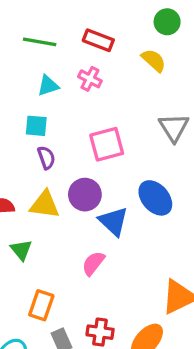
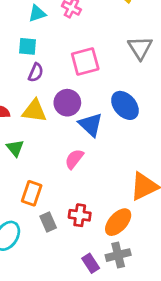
purple semicircle: (46, 158) -> (36, 72), turned 42

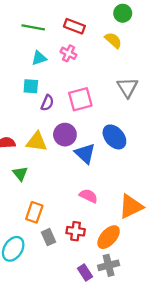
purple semicircle: (36, 72) -> (47, 103), moved
pink semicircle: (74, 159) -> (89, 196), moved, turned 78

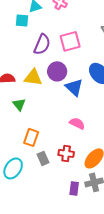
cyan square: (31, 86) -> (22, 20), moved
purple semicircle: (47, 103) -> (42, 44), size x1.5
purple rectangle: (85, 272) -> (74, 188), turned 40

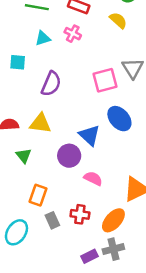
cyan square: (22, 20) -> (18, 62), moved
pink square: (70, 41) -> (105, 80), moved
purple circle: (57, 71) -> (69, 156), moved
purple rectangle: (74, 188) -> (90, 256), turned 56

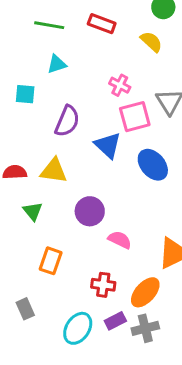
pink cross: (73, 34) -> (120, 85), moved
blue triangle: (90, 135) -> (108, 145), moved
gray rectangle: (52, 220) -> (25, 309), moved
cyan ellipse: (16, 232) -> (78, 328), moved
purple rectangle: (90, 256) -> (115, 321), moved

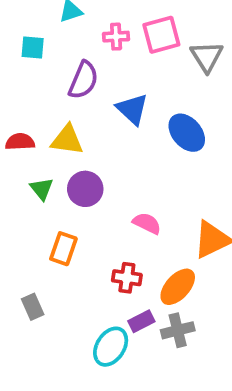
pink cross: (120, 85) -> (116, 37), moved, turned -30
pink square: (135, 117) -> (161, 35), moved
purple circle: (90, 211) -> (85, 189), moved
cyan ellipse: (78, 328) -> (111, 347), moved

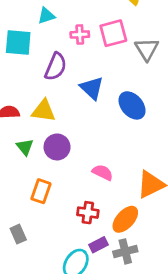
cyan square: (33, 47) -> (18, 43), size x1.5

